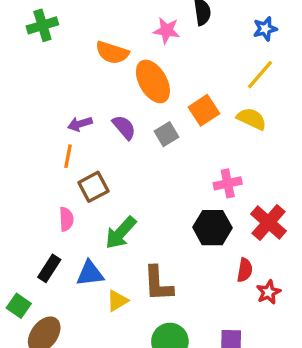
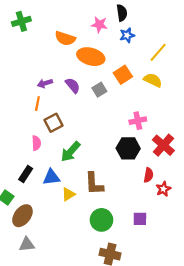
blue star: (265, 29) -> (127, 35), moved
orange ellipse: (153, 81) -> (91, 57), turned -45

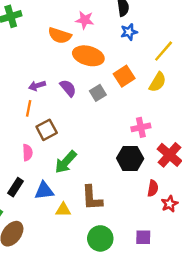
pink star: (99, 25) -> (85, 20), moved
yellow semicircle: (153, 80) -> (158, 82), turned 96
yellow triangle: (68, 194) -> (63, 210), turned 32

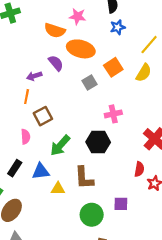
purple semicircle: (68, 88) -> (56, 63), moved
pink cross: (141, 127) -> (113, 114), moved
black hexagon: (130, 158) -> (98, 142), moved
purple square: (143, 237) -> (121, 204), moved

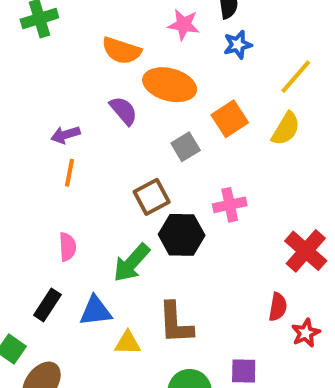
pink star: (78, 16) -> (184, 25), moved
purple arrow: (34, 76) -> (65, 135), moved
brown square: (43, 116) -> (152, 197), moved
black hexagon: (98, 142) -> (182, 235), moved

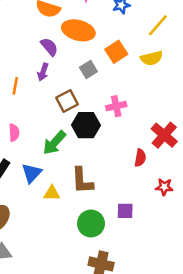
yellow semicircle: (286, 129) -> (152, 58), turned 45
purple arrow: (65, 135) -> (43, 72), moved, turned -54
red semicircle: (278, 307) -> (140, 158), moved
blue triangle: (96, 311) -> (32, 173), turned -40
red star: (306, 333) -> (164, 187), turned 30

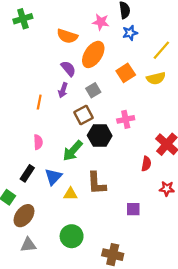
orange ellipse: (78, 30) -> (93, 54), turned -72
gray square: (88, 69) -> (93, 90), moved
green circle: (91, 224) -> (72, 236), moved

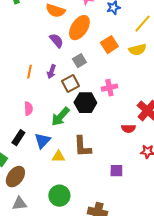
purple arrow: (63, 90) -> (51, 72), moved
red semicircle: (146, 164) -> (128, 129), turned 80

